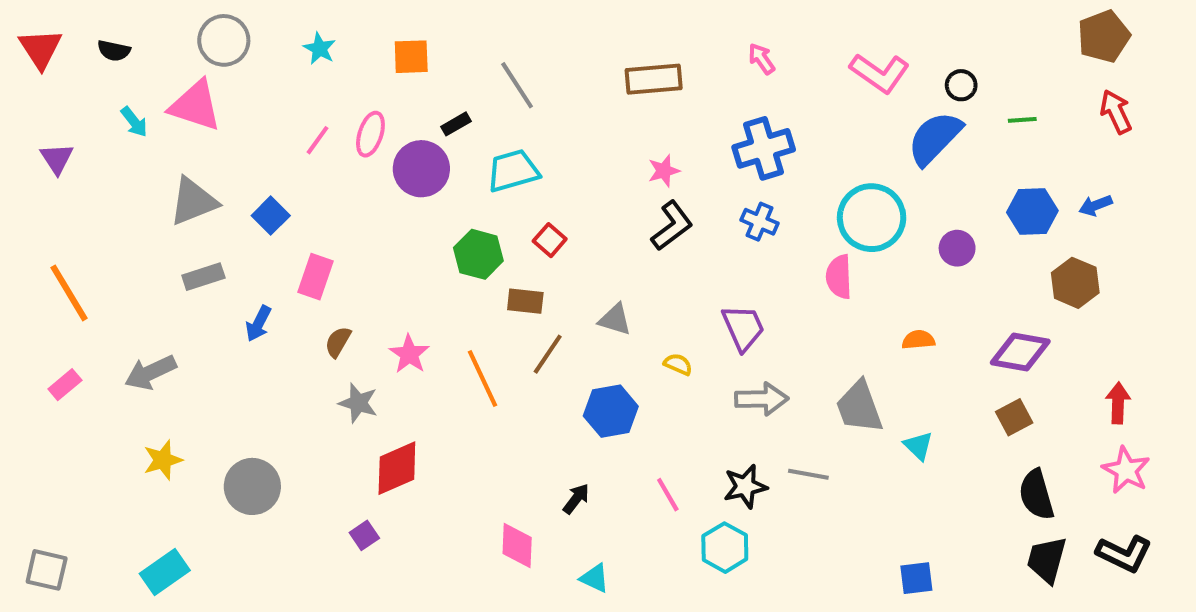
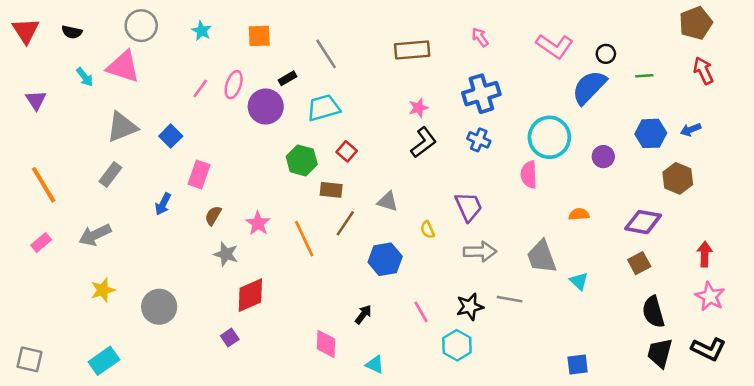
gray rectangle: (203, 277) -> (110, 175), moved, turned -35
yellow semicircle: (678, 364) -> (427, 230), turned -138

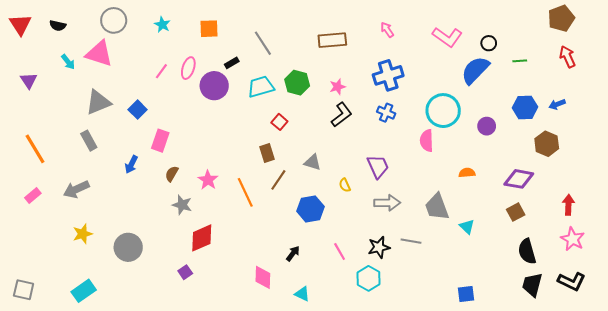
green hexagon: (302, 160) -> (297, 83), moved
gray rectangle: (110, 175) -> (89, 141), turned -66
brown rectangle: (331, 190) -> (267, 153), turned 66

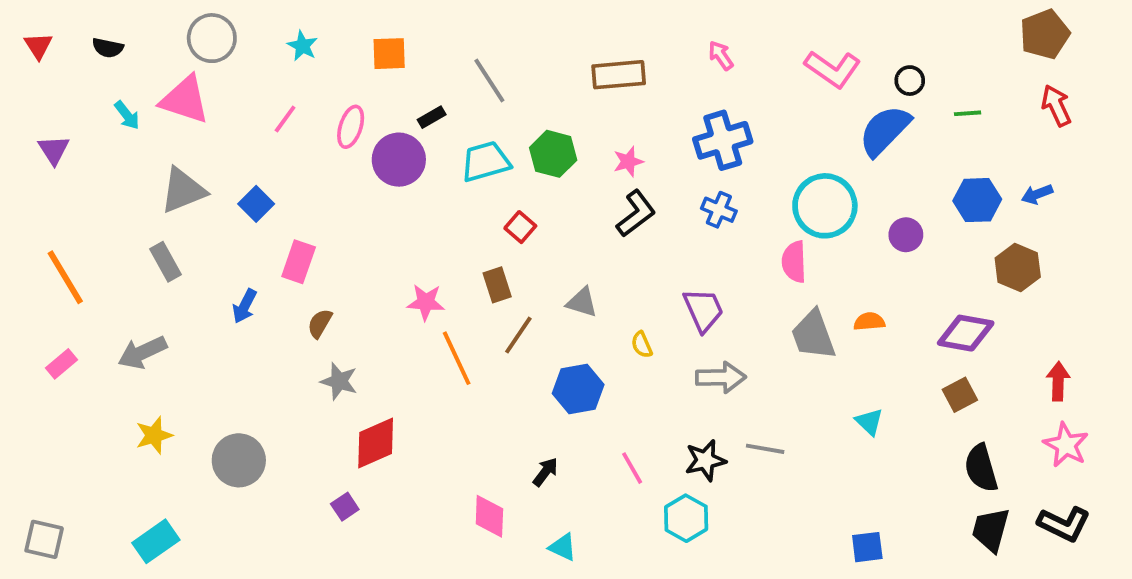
red triangle: (20, 25) -> (38, 46), size x0.7
pink line: (161, 71) -> (285, 119), moved
pink star: (208, 180) -> (426, 302), moved, turned -30
gray trapezoid: (437, 207) -> (813, 335), moved

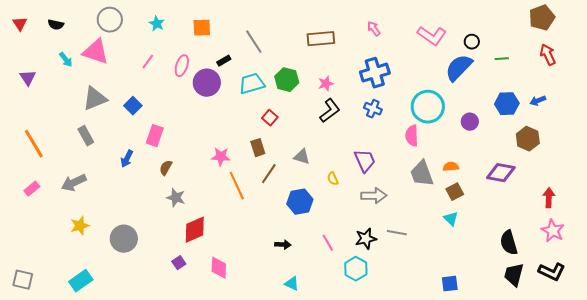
brown square: (960, 395) -> (455, 192), moved
black arrow: (545, 472) -> (283, 245), turned 56
pink diamond: (489, 516) -> (219, 268), moved

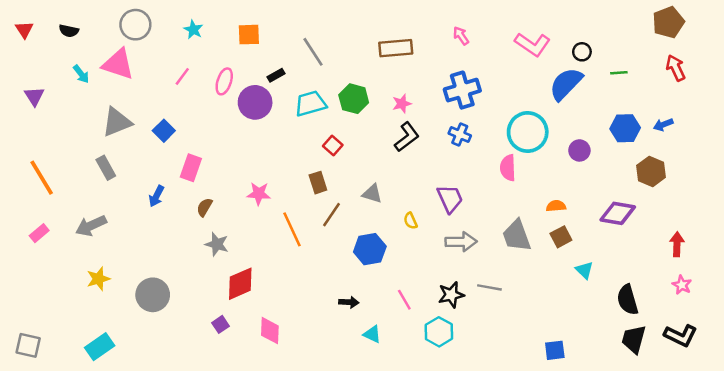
pink star: (221, 157) -> (259, 194), moved
gray trapezoid: (422, 174) -> (517, 236), moved
cyan triangle: (451, 219) -> (584, 270), moved
pink star: (553, 231) -> (682, 285), size x0.7
cyan triangle: (292, 284) -> (372, 334), moved

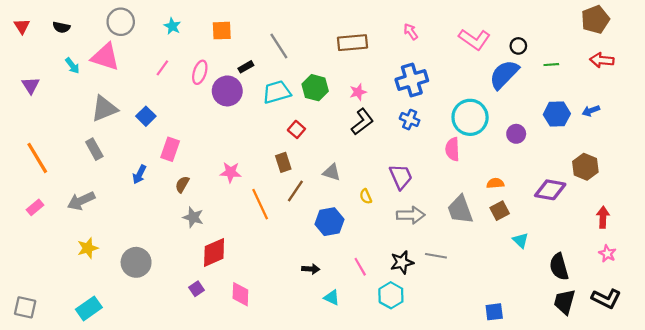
red arrow: (676, 68) -> (602, 60), turned -60
brown hexagon: (651, 171) -> (585, 167), moved

